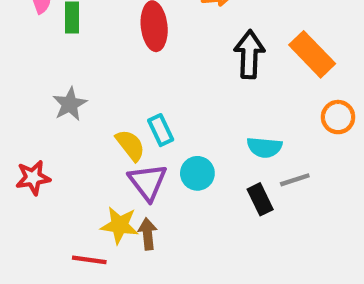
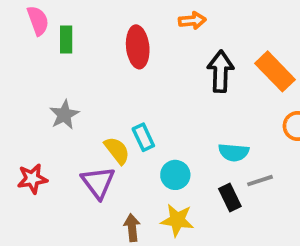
purple triangle: (148, 182) -> (98, 182), moved
yellow star: (120, 225) -> (177, 220), moved

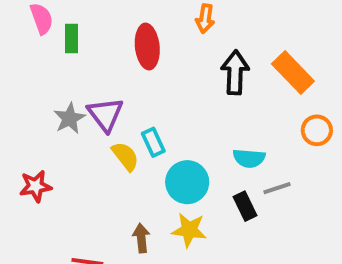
orange arrow: (192, 21) -> (205, 19), turned 104
cyan circle: (175, 175) -> (187, 182), size x1.4
purple triangle: (98, 182) -> (105, 114), moved

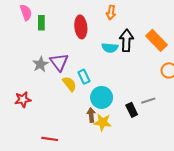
cyan semicircle: (249, 158) -> (110, 48), moved
brown arrow: (141, 238) -> (91, 115), moved

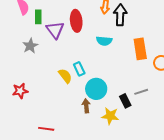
black arrow: (126, 40) -> (120, 15), moved
orange rectangle: (157, 40) -> (140, 49), moved, turned 35
purple triangle: (59, 62) -> (55, 30), moved
gray star: (40, 64) -> (30, 46), moved
yellow star: (103, 122) -> (110, 116), moved

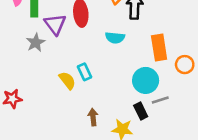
gray star: (30, 46) -> (36, 43), moved
cyan circle: (96, 89) -> (146, 80), moved

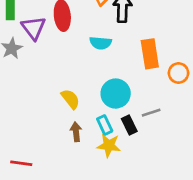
cyan rectangle: (84, 72) -> (105, 125), moved
yellow semicircle: (67, 80) -> (70, 99), moved
cyan circle: (146, 80) -> (116, 94), moved

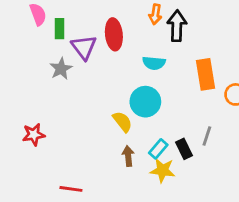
cyan circle: (116, 94) -> (145, 102), moved
gray line: (151, 113) -> (207, 136), turned -54
cyan rectangle: (105, 125) -> (158, 149), turned 66

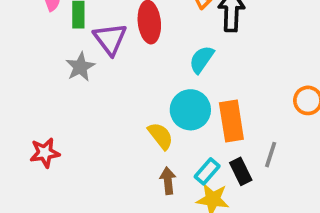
cyan semicircle: (154, 63) -> (202, 59), turned 120
orange rectangle: (205, 74) -> (231, 121), moved

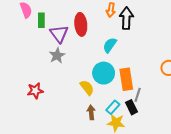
gray star: (80, 67) -> (57, 55), moved
red star: (45, 153) -> (35, 91), moved
gray line: (271, 155) -> (138, 95), moved

